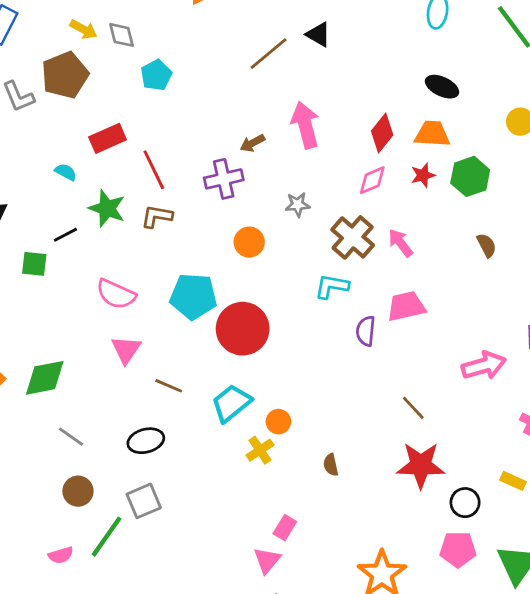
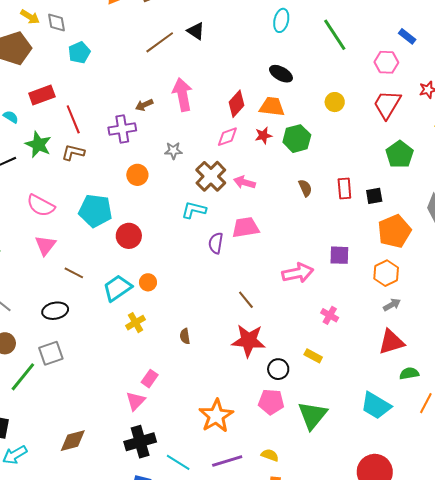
pink arrow: (401, 243) -> (244, 182), turned -40
red circle: (243, 329) -> (129, 236), size x0.7
orange circle: (278, 422) -> (148, 282), moved

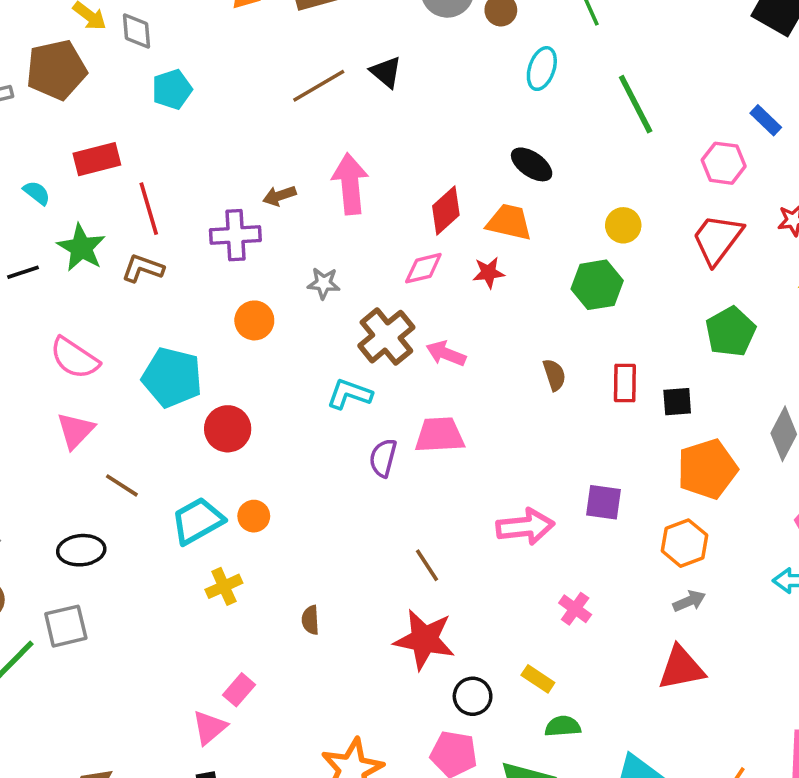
green hexagon: (297, 139) -> (597, 285), moved
green semicircle: (409, 373) -> (563, 726), moved

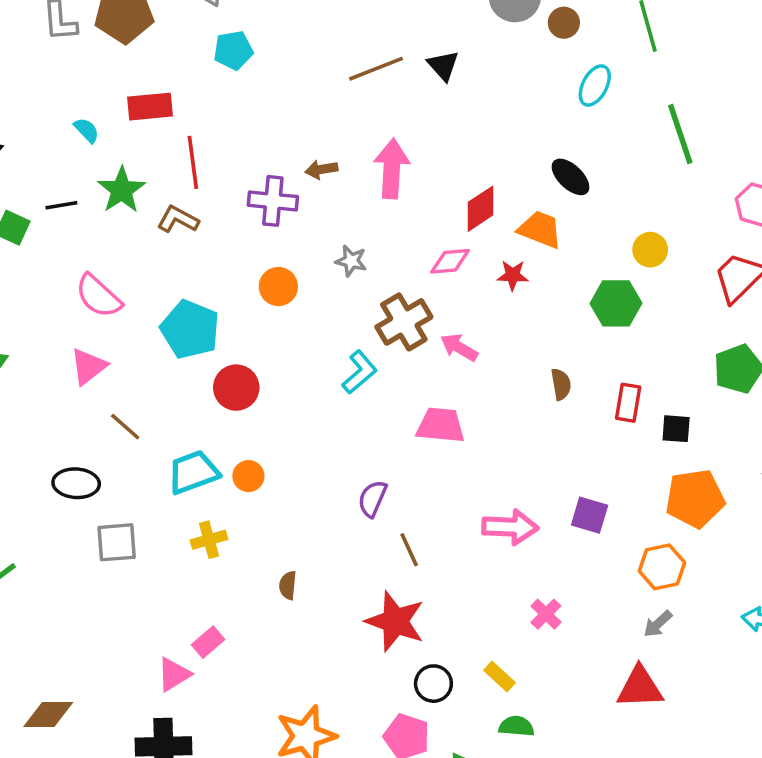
cyan L-shape: (349, 394) -> (359, 372), turned 111
purple semicircle: (383, 458) -> (373, 499), moved
gray arrow: (689, 601) -> (658, 624), turned 152
gray square: (66, 626) -> (117, 542), moved

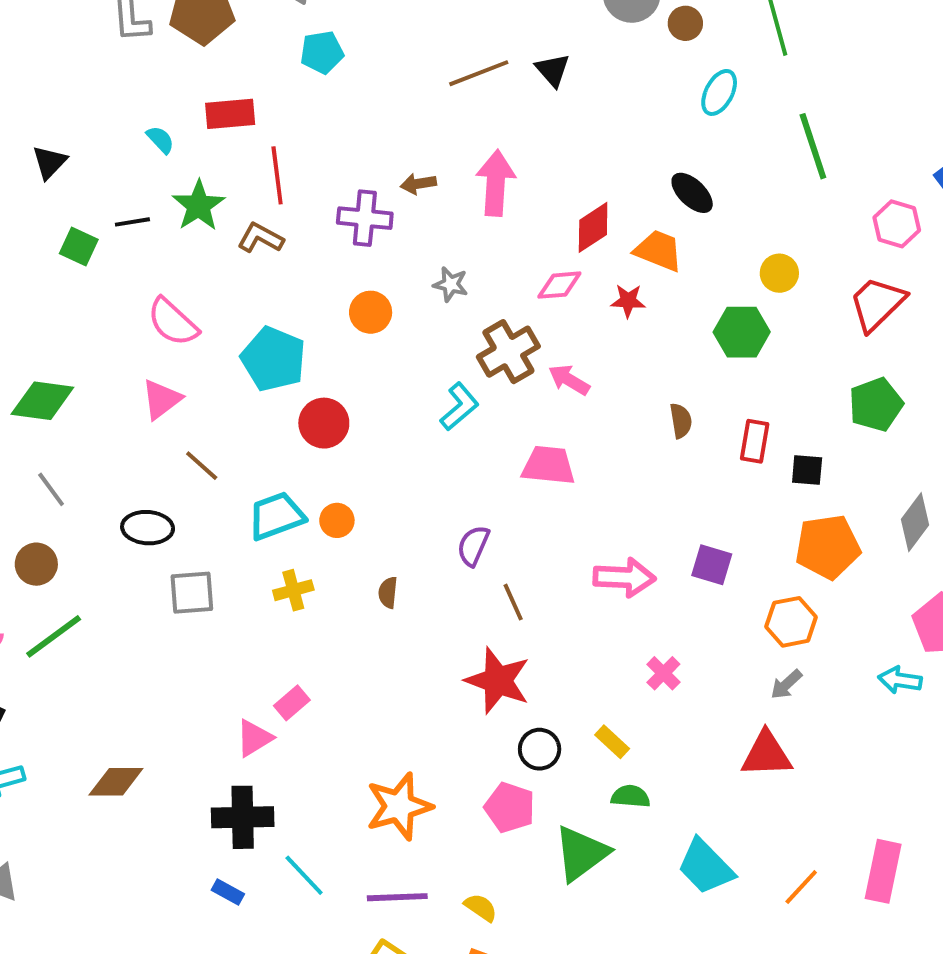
brown semicircle: (288, 585) -> (388, 593), moved

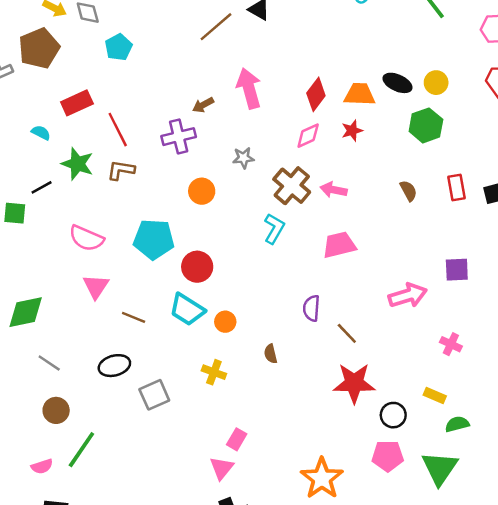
black ellipse: (692, 193) -> (398, 83), moved
cyan trapezoid: (276, 516) -> (187, 310), moved, turned -108
yellow cross: (293, 590) -> (214, 372), turned -35

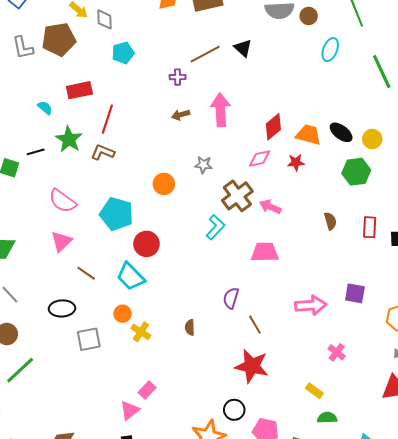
red line: (118, 130) -> (107, 119), turned 32
purple cross: (179, 137) -> (178, 77), moved, size x0.6
orange circle: (225, 322) -> (123, 314), moved
black circle: (393, 415) -> (234, 410), moved

